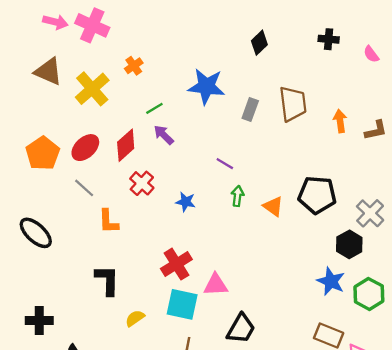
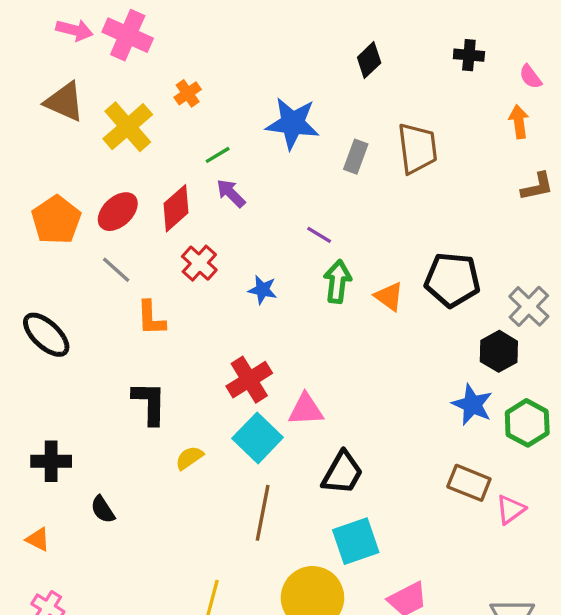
orange arrow: (340, 121) -> (519, 122), moved
green arrow: (237, 196) -> (337, 281), size x1.4
cyan square: (182, 304) -> (258, 438), turned 32

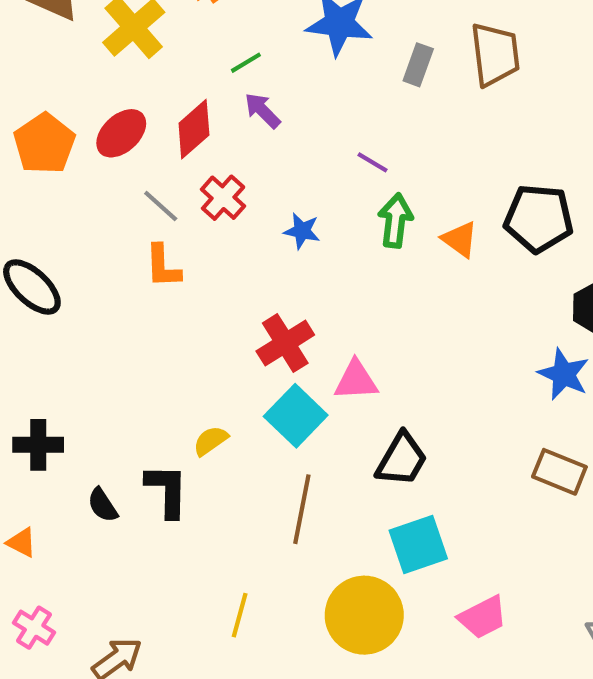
gray line: (116, 270) -> (161, 206), moved
black L-shape: (149, 403) -> (167, 491), moved

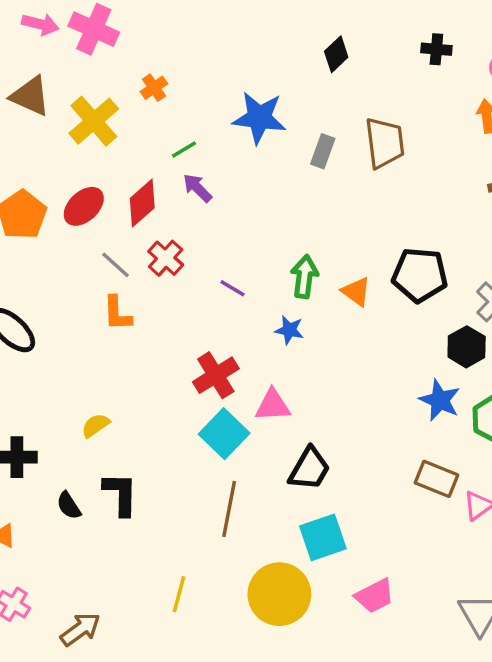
purple line: (373, 162) -> (233, 288), moved
blue star: (302, 231) -> (289, 330), moved
yellow semicircle: (211, 441) -> (95, 425), moved

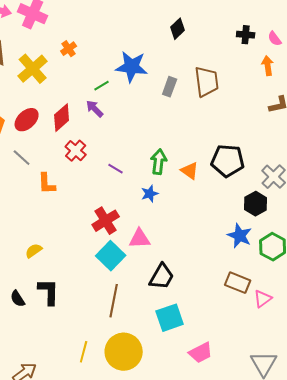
black cross: (436, 49) -> (246, 35), moved
green line: (184, 150) -> (102, 86), moved
gray line: (116, 265) -> (22, 158), moved
blue star: (289, 330) -> (150, 194), turned -30
yellow circle: (279, 594) -> (124, 352), moved

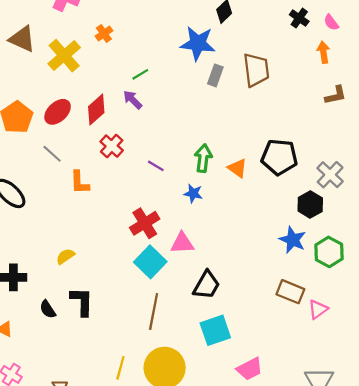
black cross: (246, 35) -> (299, 18), turned 30
blue star: (132, 67) -> (198, 43), moved
blue star: (150, 194) -> (193, 193), turned 30

